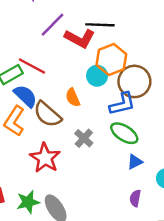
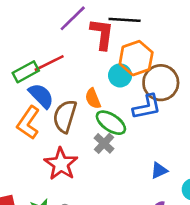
red L-shape: (80, 38) -> (102, 34), turned -112
red line: (32, 66) -> (49, 63), turned -56
brown semicircle: (47, 114) -> (65, 116), turned 64
green ellipse: (124, 133) -> (111, 123), moved

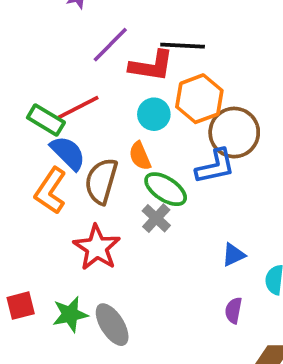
red L-shape: (102, 34) -> (152, 66), turned 92
green rectangle: (26, 72) -> (46, 120), turned 60
cyan circle: (120, 75) -> (154, 114), moved

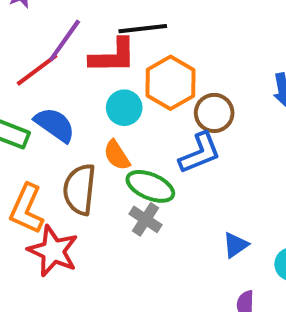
red line: (78, 107) -> (37, 70), moved
brown circle: (234, 133) -> (214, 113), size x0.7
blue semicircle: (68, 153) -> (55, 125), moved
red star: (97, 248) -> (53, 251), moved

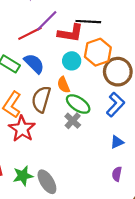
brown circle: (214, 113) -> (118, 72), size x1.4
blue L-shape: (200, 153) -> (115, 105), moved, turned -35

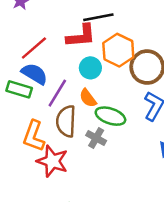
purple line: (47, 21) -> (57, 93), moved
blue semicircle: (34, 64) -> (35, 74), moved
gray cross: (73, 121) -> (96, 138), moved

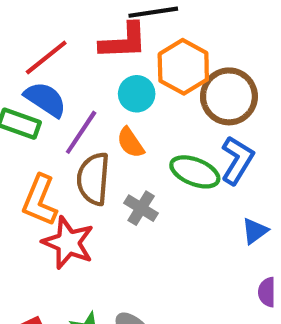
green ellipse: (110, 116) -> (195, 172), moved

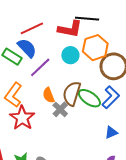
orange semicircle: (130, 143) -> (49, 95), moved
brown semicircle: (93, 179) -> (72, 93), moved

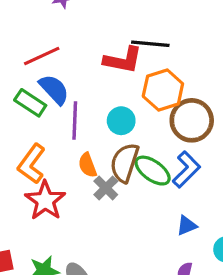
red line: (32, 28) -> (42, 56), moved
cyan circle: (70, 55) -> (121, 121), moved
purple line: (40, 67) -> (75, 120), turned -45

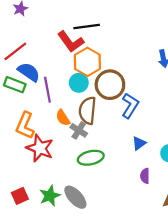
red L-shape: (123, 60) -> (71, 42), turned 56
orange hexagon: (163, 90) -> (87, 62), moved
brown circle: (192, 120) -> (110, 85), moved
green ellipse: (153, 171) -> (91, 158), moved, turned -35

